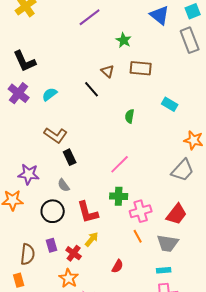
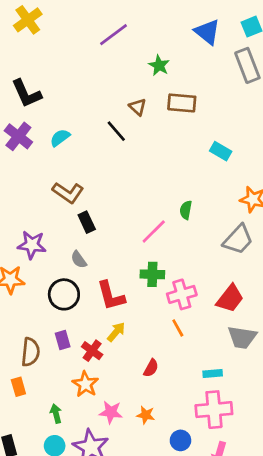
green semicircle: (130, 116) -> (186, 210), moved
gray trapezoid: (168, 243) -> (242, 337), moved

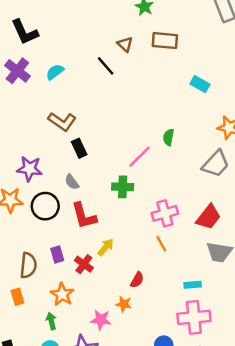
green cross: (152, 274) -> (123, 187), moved
black circle: (64, 294) -> (45, 206), moved
red L-shape: (111, 296) -> (84, 216), moved
orange star: (85, 384) -> (62, 294), moved
orange star: (146, 415) -> (124, 304), moved

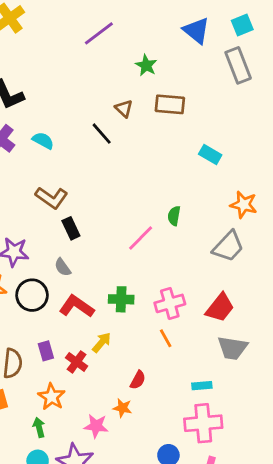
cyan semicircle: (55, 72) -> (43, 141), turned 66
green cross: (123, 187) -> (121, 299), moved
red L-shape: (84, 216) -> (77, 306), turned 140

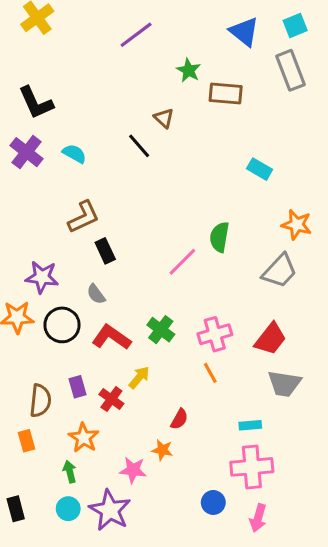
brown rectangle: (170, 104) -> (226, 93), moved
brown L-shape: (52, 198) -> (84, 217), turned -60
green semicircle: (174, 216) -> (219, 237), size x1.4
green cross: (121, 299) -> (161, 330), turned 35

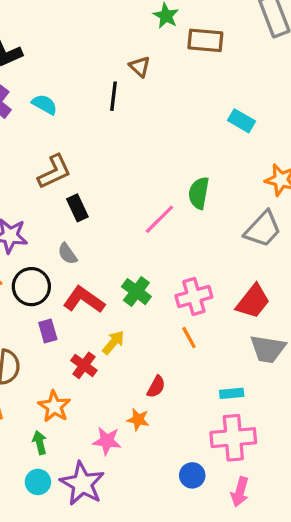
black line: (139, 146) -> (113, 96), turned 48
purple rectangle: (77, 387) -> (48, 331), moved

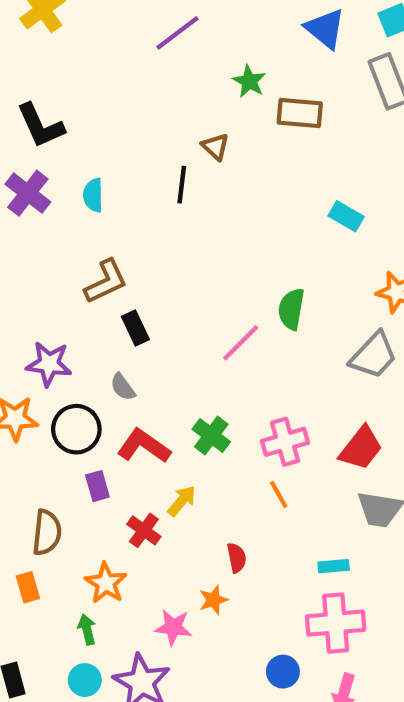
cyan semicircle: (44, 104) -> (93, 195), turned -120
red semicircle: (156, 387) -> (237, 558), turned -40
orange star: (138, 420) -> (213, 600), turned -30

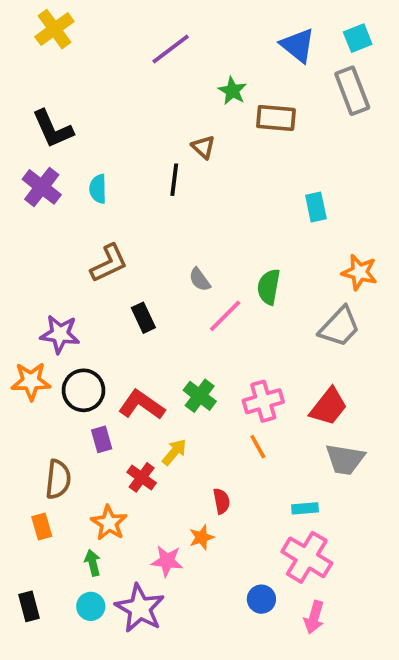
cyan rectangle: (346, 216) -> (316, 207), turned 48
black rectangle: (135, 328) -> (143, 318), moved
gray semicircle: (123, 387) -> (200, 280), moved
pink cross: (336, 623) -> (307, 557), turned 36

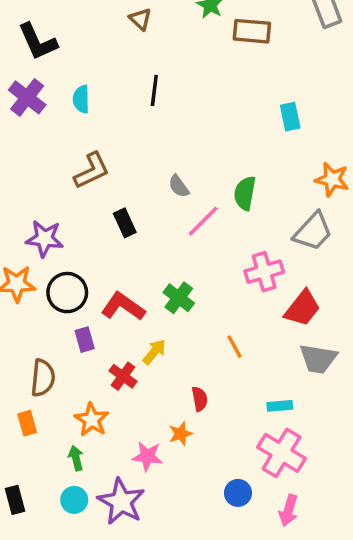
brown triangle: (203, 147) -> (140, 19), moved
pink cross: (263, 401) -> (264, 272), moved

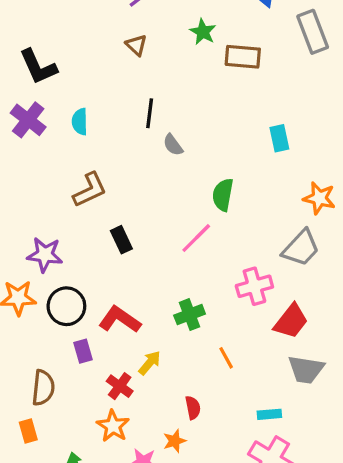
gray semicircle: (179, 186) -> (173, 145), moved
green semicircle: (245, 193) -> (223, 195), moved
green cross: (179, 298) -> (190, 315), moved, turned 32
orange star: (92, 420) -> (113, 426), moved

